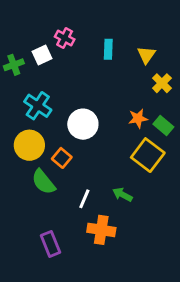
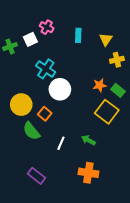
yellow cross: (162, 83) -> (117, 60), turned 32
cyan cross: (38, 106) -> (46, 69), moved
orange cross: (101, 230) -> (88, 173), moved
purple rectangle: (50, 244) -> (36, 176), turned -30

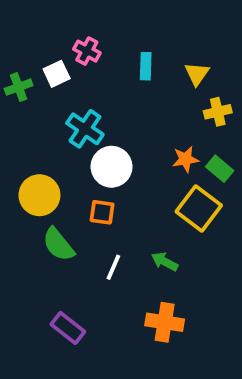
orange square: (45, 114) -> (102, 212), moved, turned -32

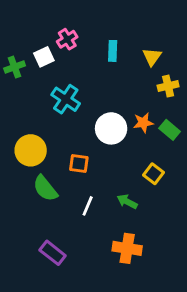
pink cross: (87, 51) -> (67, 39), turned 30
white circle: (112, 167) -> (111, 128), moved
yellow square: (199, 208) -> (153, 174), moved, size x0.6

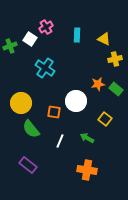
white square: (44, 57) -> (30, 39), turned -32
yellow triangle: (152, 57) -> (104, 39), turned -40
white circle: (111, 128) -> (76, 101), moved
purple rectangle: (53, 253) -> (28, 165), moved

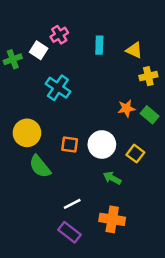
white circle: (76, 101) -> (102, 144), moved
white line: (60, 141) -> (72, 204), moved, turned 40
purple rectangle: (28, 165) -> (70, 232), moved

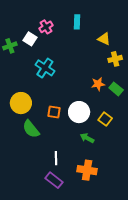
cyan rectangle: (99, 45) -> (77, 22), moved
white line: (72, 204) -> (56, 158), turned -64

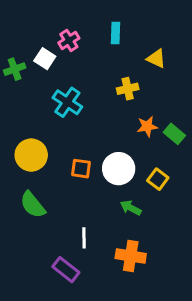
yellow cross: (115, 59) -> (128, 89), moved
green semicircle: (31, 129) -> (33, 205), moved
purple rectangle: (54, 180) -> (66, 270), moved

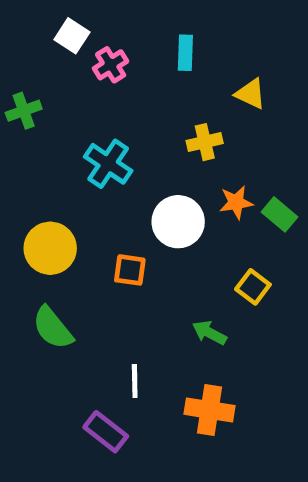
white square: (45, 59) -> (72, 36), moved
white circle: (119, 169) -> (178, 222), moved

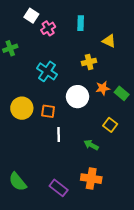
orange square: (130, 270) -> (48, 111), moved
green semicircle: (53, 328) -> (18, 182), moved
white line: (135, 381) -> (59, 134), moved
purple rectangle: (106, 432) -> (59, 188), moved

